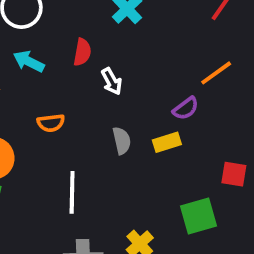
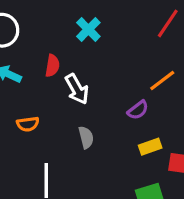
white arrow: (112, 81) -> (77, 89), size x1.4
yellow rectangle: (167, 142) -> (150, 147), moved

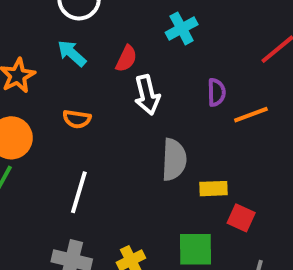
purple semicircle: (138, 110) -> (216, 92), moved, turned -70
gray semicircle: (86, 137) -> (174, 160), moved, size x1.5

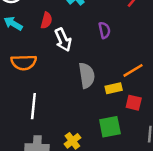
orange line: (251, 115) -> (133, 70), moved
orange semicircle: (77, 119) -> (24, 62), size x1.5

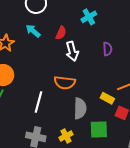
orange semicircle: (24, 62) -> (65, 83), moved
gray semicircle: (87, 75) -> (80, 108), moved
yellow rectangle: (114, 88) -> (107, 98), turned 32

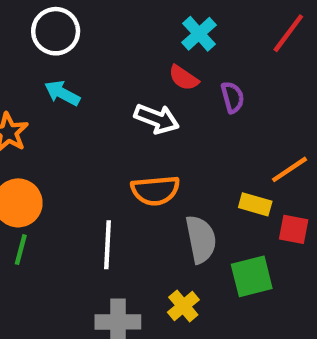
cyan cross: (89, 17) -> (199, 34), moved
red semicircle: (61, 33) -> (184, 78), moved, turned 112
white arrow: (72, 51) -> (157, 119), turned -42

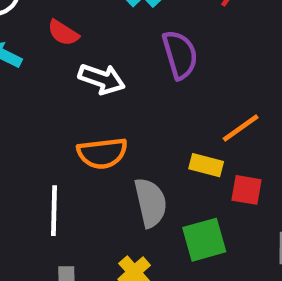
red semicircle: (184, 78) -> (63, 33), moved
purple semicircle: (233, 97) -> (180, 55), size x1.5

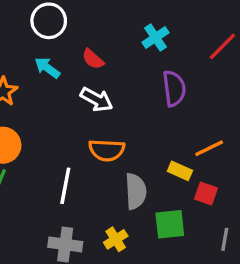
white arrow: (102, 79) -> (97, 99), moved

